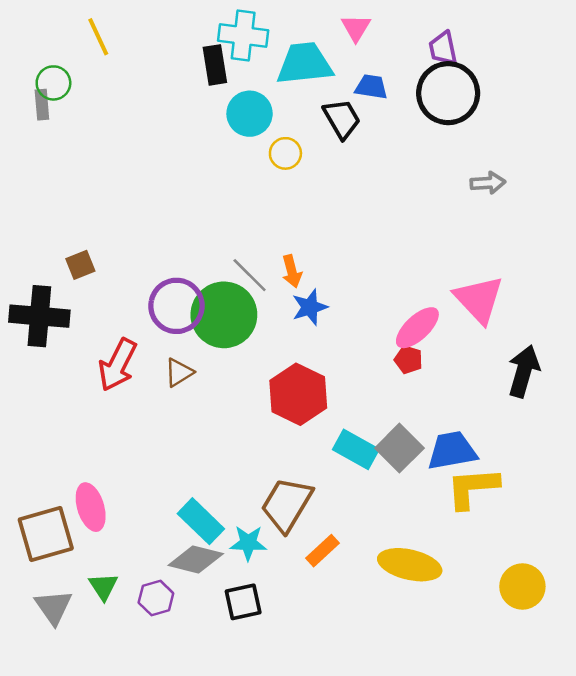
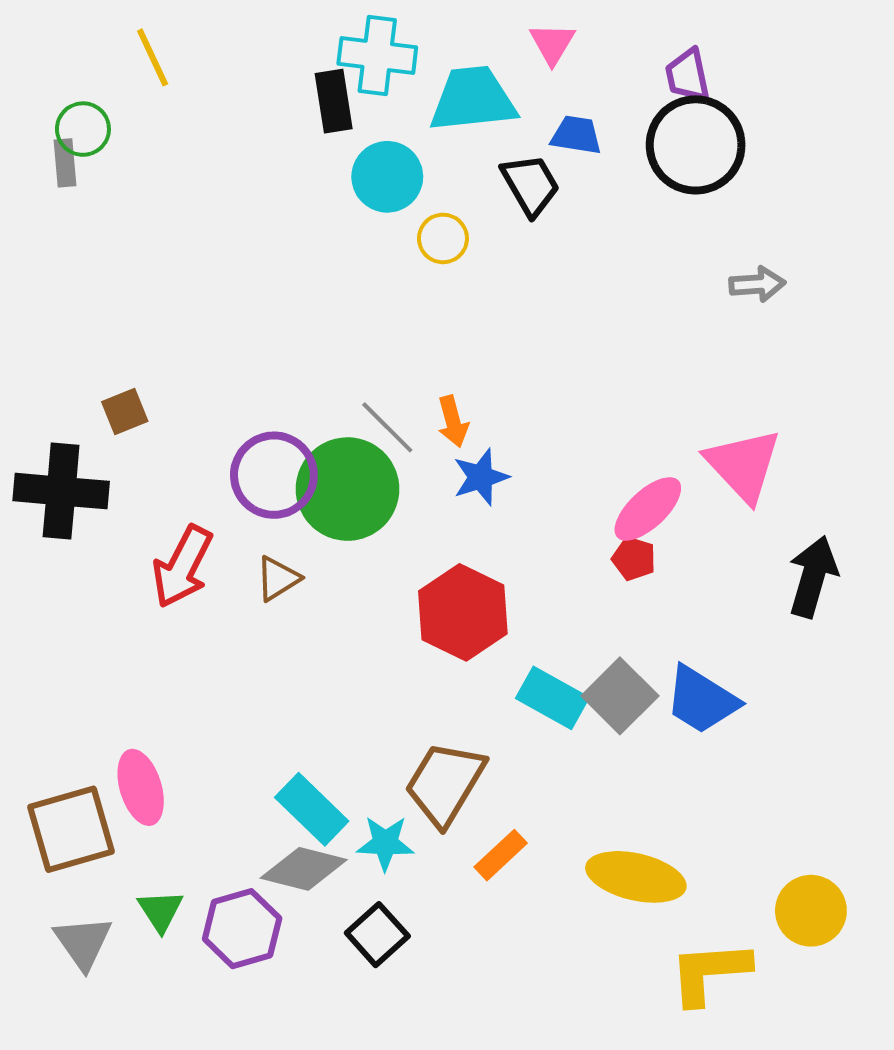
blue trapezoid: (452, 451) -> (702, 700), turned -138
yellow L-shape: (472, 488) -> (709, 972), moved
purple hexagon: (156, 598) -> (242, 929), size x1.4
black square: (243, 602) -> (377, 935), turned -30

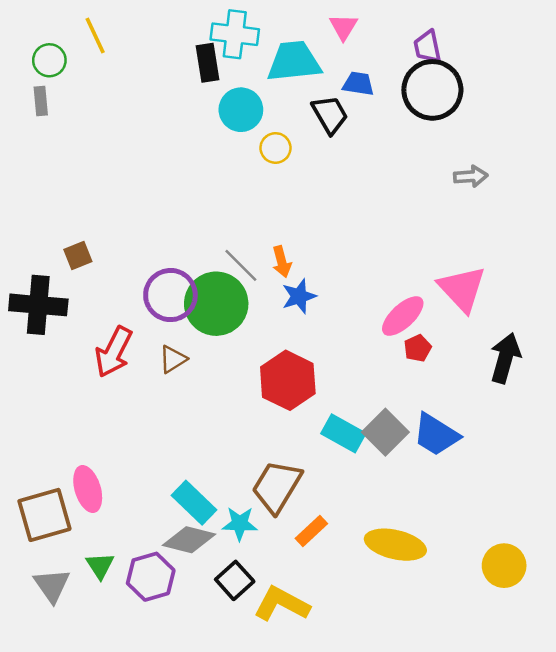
green circle: (83, 129) -> (49, 60), moved
red pentagon: (634, 559) -> (418, 348), moved, turned 30
yellow L-shape: (709, 972) -> (282, 604), moved, turned 32

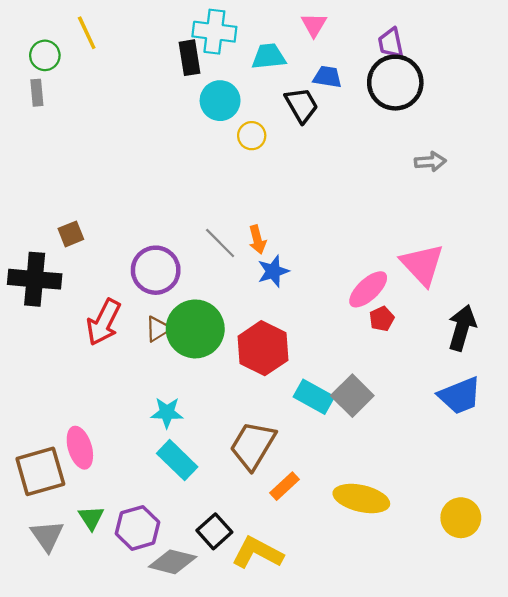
cyan trapezoid: (294, 61) -> (269, 57), size x0.7
green circle: (216, 304) -> (195, 329), moved
blue trapezoid: (436, 435) -> (460, 396), moved, turned -54
cyan star: (240, 524) -> (167, 413), moved
gray diamond: (189, 540) -> (173, 562), moved

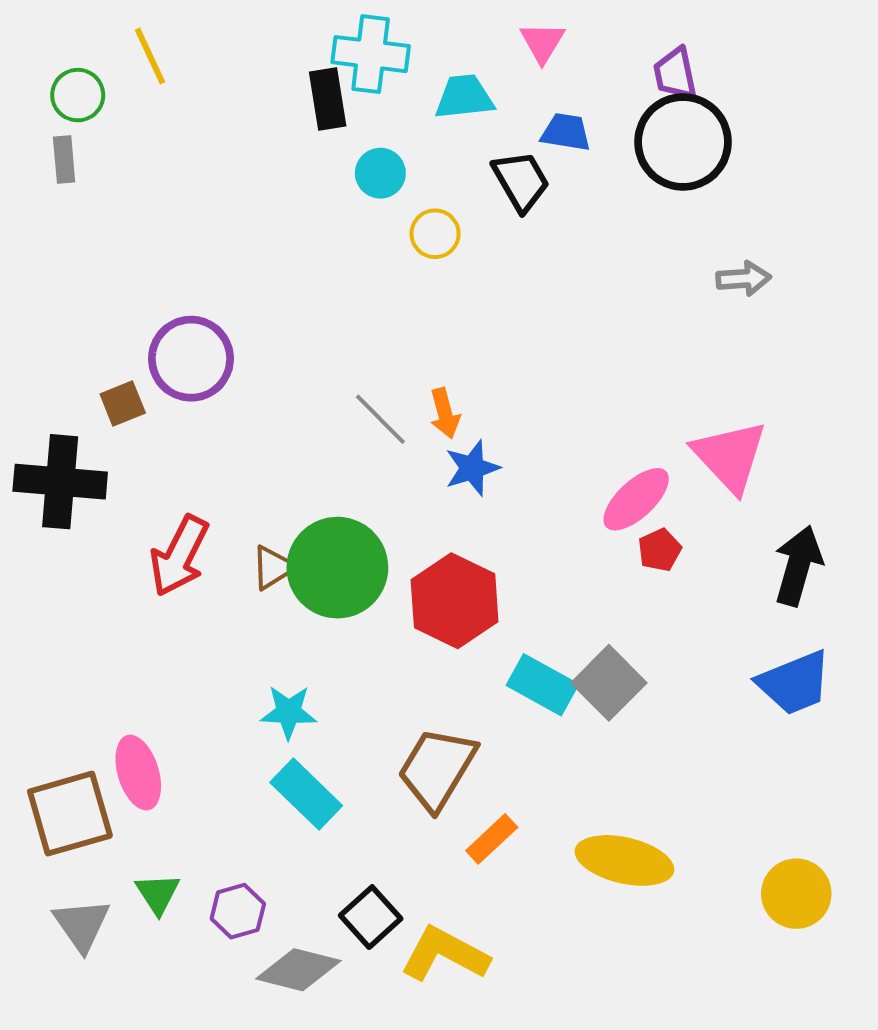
cyan circle: (220, 101) -> (380, 173), size x0.7
purple circle: (156, 270) -> (191, 359), moved
purple hexagon: (138, 528) -> (238, 911), size x0.7

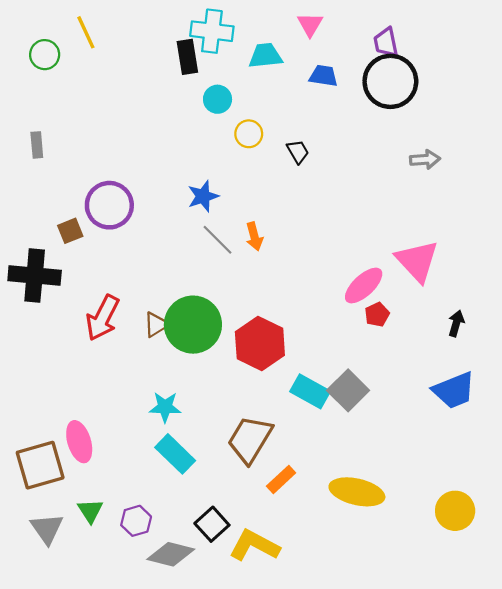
gray rectangle: (64, 160) -> (37, 145), moved
black trapezoid: (521, 181) -> (298, 152), moved, size x0.7
blue star: (472, 468) -> (203, 196), moved
black arrow: (798, 566) -> (456, 323), size x0.6

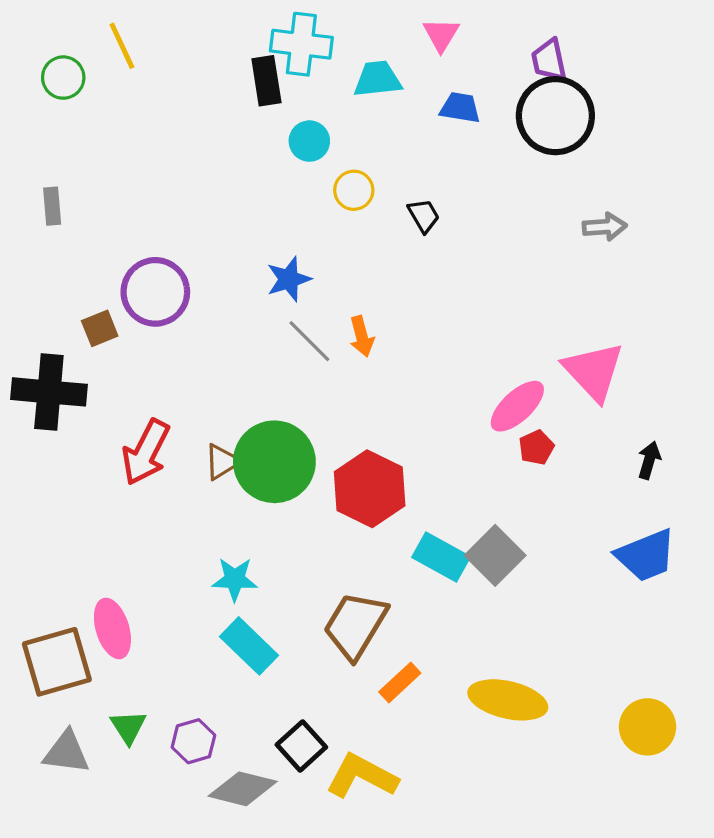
gray triangle: (47, 529) -> (66, 752), turned -48

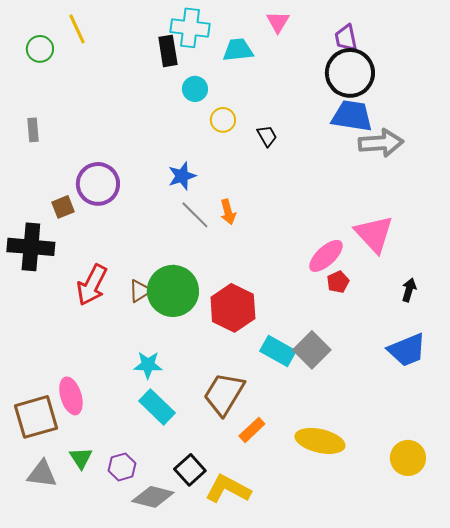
blue trapezoid: (460, 108) -> (352, 116), moved, size x1.6
gray arrow: (605, 227) -> (381, 143), size x1.6

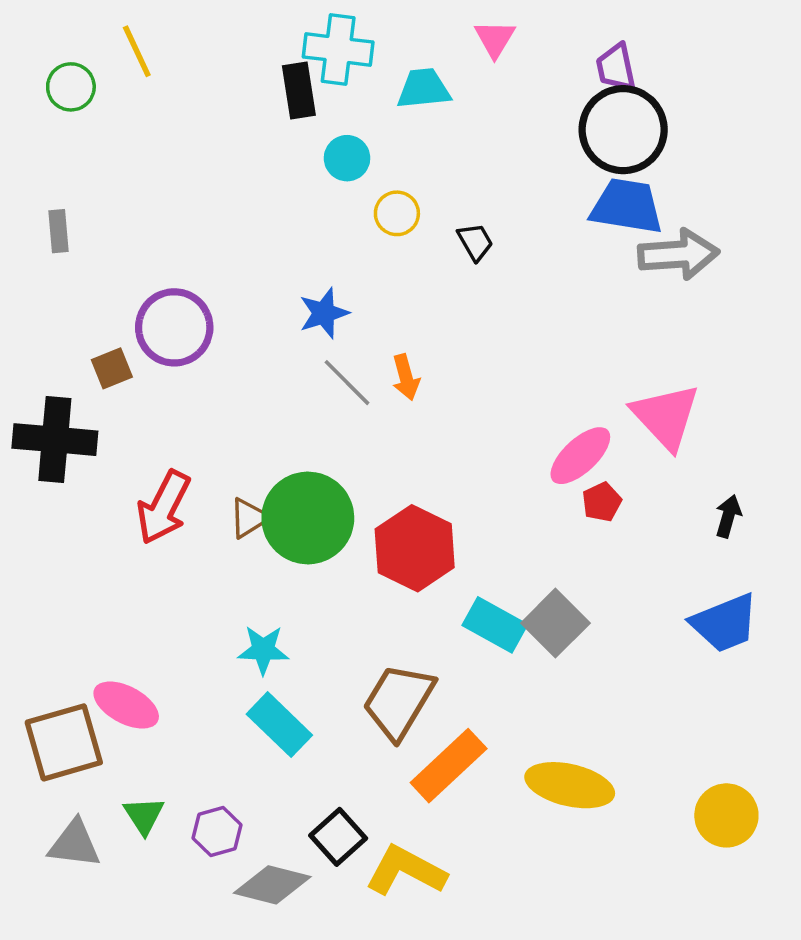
pink ellipse: (71, 396) -> (126, 705), turned -45
orange rectangle: (252, 430) -> (449, 766), size x1.6

